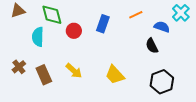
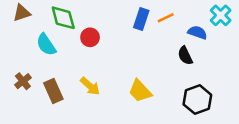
blue rectangle: (103, 24) -> (141, 19), moved
cyan semicircle: (38, 37) -> (46, 45), turned -36

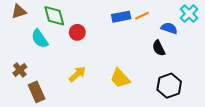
blue rectangle: (141, 19) -> (121, 17), turned 60
yellow arrow: (90, 86) -> (77, 74), turned -84
brown rectangle: (53, 91) -> (37, 92), moved

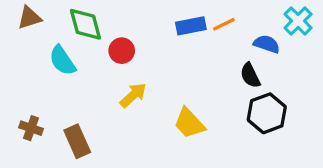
brown cross: (20, 70) -> (31, 128), moved, turned -32
yellow arrow: (77, 74) -> (133, 95), moved
black hexagon: (169, 86) -> (267, 113), moved
brown rectangle: (37, 92) -> (77, 141), moved

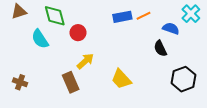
black hexagon: (267, 113) -> (184, 79), moved
brown rectangle: (77, 141) -> (71, 82), moved

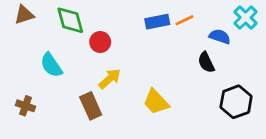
cyan semicircle: (40, 39) -> (51, 65), moved

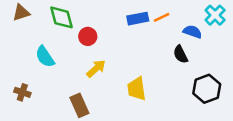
yellow trapezoid: (156, 102) -> (137, 89), turned 35
brown rectangle: (91, 106) -> (79, 105), moved

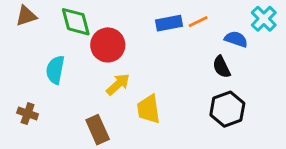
red circle: (88, 36) -> (108, 45), size x1.5
cyan semicircle: (45, 57) -> (55, 70), turned 45
yellow trapezoid: (137, 89) -> (149, 109), moved
black hexagon: (207, 89) -> (227, 109), moved

